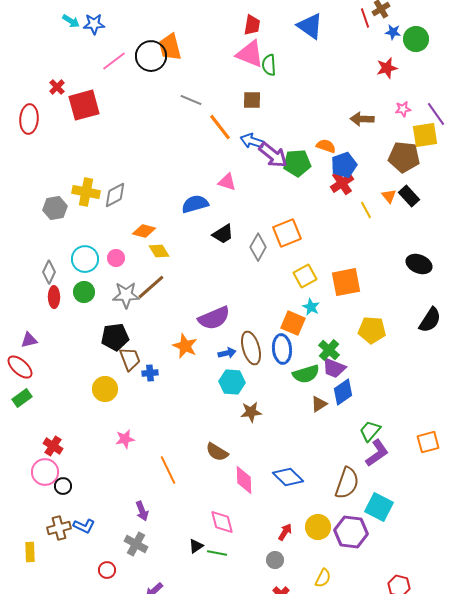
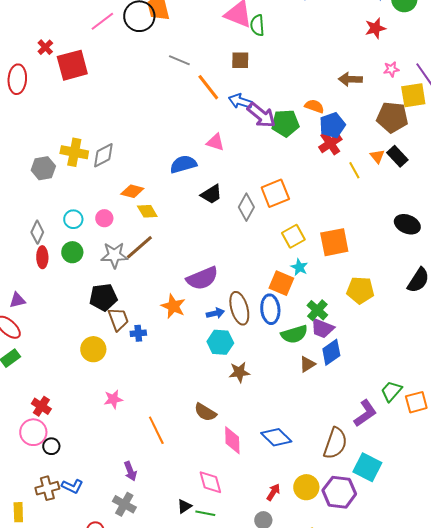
cyan circle: (85, 259) -> (73, 219), size x0.7
green trapezoid: (370, 431) -> (391, 391), moved

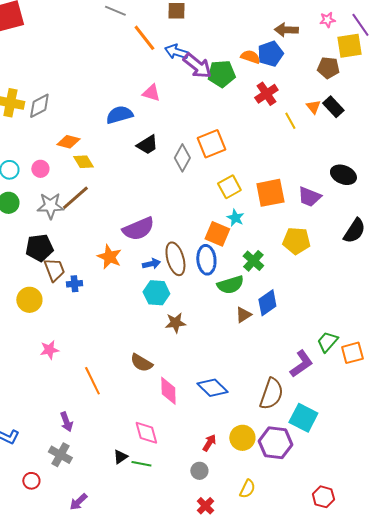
brown pentagon: (392, 117) -> (328, 68), size x0.7
blue pentagon: (332, 125) -> (270, 54), moved
purple trapezoid: (322, 328) -> (309, 197), moved

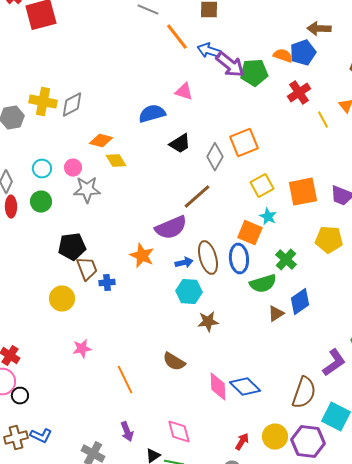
brown line: (75, 198) -> (197, 197), moved
gray star: (50, 206) -> (87, 190), moved
pink diamond: (168, 391) -> (218, 387), moved
purple arrow: (66, 422) -> (127, 432), moved

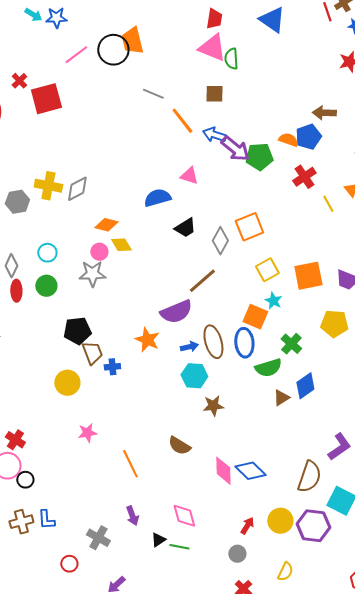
pink circle: (73, 168) -> (99, 252), moved
blue L-shape: (41, 436) -> (46, 520), turned 60

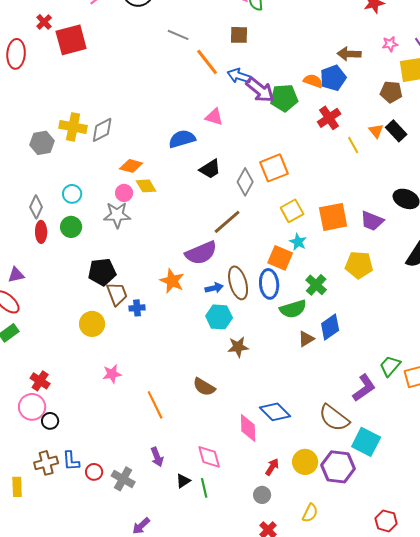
pink diamond: (223, 471) -> (248, 428), moved
brown semicircle: (309, 477) -> (334, 418), turned 108
green line: (179, 547) -> (204, 488), turned 66
red circle: (69, 564) -> (94, 472), moved

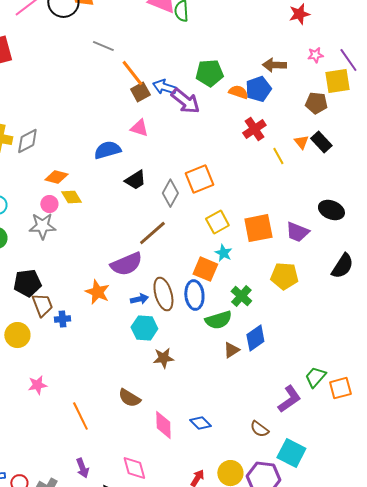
brown square: (239, 35) -> (140, 92), moved, turned -30
green pentagon: (284, 98) -> (209, 73), moved
blue diamond: (275, 412) -> (200, 423), size x0.7
brown semicircle: (334, 418) -> (259, 429), size x0.6
pink diamond: (248, 428) -> (163, 425), moved

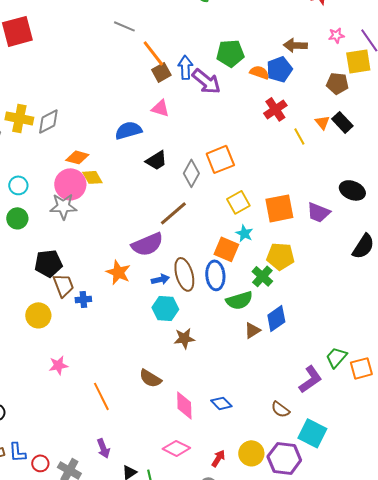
blue arrow: (164, 87) -> (185, 67), turned 70
pink circle: (49, 204) -> (70, 184), size x1.8
yellow pentagon: (284, 276) -> (280, 256), moved
pink diamond: (134, 468) -> (176, 448), moved, turned -48

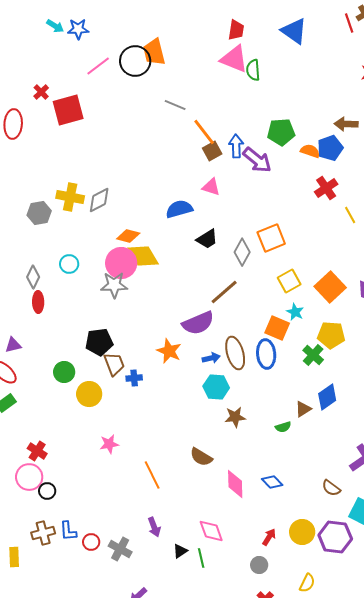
yellow diamond: (92, 177) -> (143, 256), size x1.5
orange square: (279, 208) -> (330, 287), turned -32
green circle: (17, 218) -> (64, 372), moved
green semicircle: (239, 300) -> (283, 427), moved, size x0.6
pink diamond: (176, 448) -> (211, 531), moved, turned 44

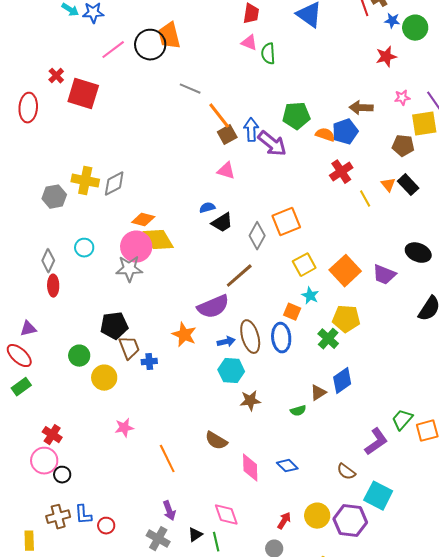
pink triangle: (234, 59) -> (249, 43), size x0.6
red square: (68, 110) -> (83, 94), turned 32
blue semicircle: (179, 209) -> (207, 208), moved, size x0.6
orange square: (277, 328) -> (292, 312), size x0.7
gray cross: (120, 549) -> (158, 539), moved

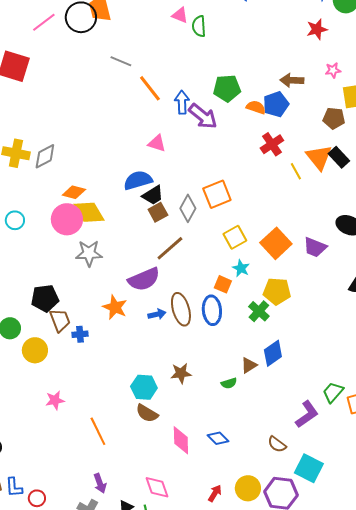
brown square: (227, 135) -> (158, 212), moved
orange triangle: (388, 185) -> (319, 157), size x1.8
blue semicircle: (207, 208) -> (138, 180), size x1.8
gray star: (129, 269) -> (89, 253), moved
cyan hexagon: (231, 371) -> (144, 387), moved

